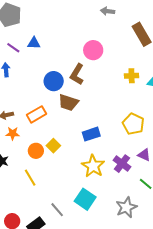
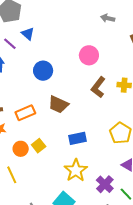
blue triangle: (34, 43) -> (28, 34), moved, turned 32
brown L-shape: (77, 74) -> (98, 87), moved
blue circle: (54, 81) -> (43, 71), moved
purple cross: (122, 164) -> (105, 184), moved

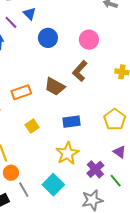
blue circle: (43, 71) -> (48, 38), moved
brown L-shape: (98, 87) -> (80, 71), moved
orange circle: (21, 149) -> (11, 173), moved

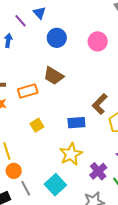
brown L-shape: (80, 71) -> (100, 104), moved
brown trapezoid: (55, 86) -> (54, 76), moved

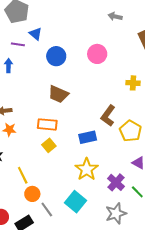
purple line: (20, 21) -> (18, 44), turned -32
orange rectangle: (28, 91) -> (47, 124), moved, turned 30

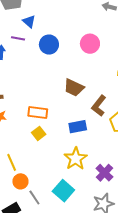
purple line: (18, 44) -> (18, 38), moved
brown trapezoid: (58, 94) -> (74, 88), moved

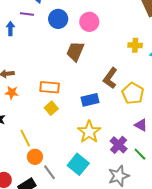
pink circle: (90, 44) -> (89, 22), moved
brown trapezoid: (74, 88) -> (75, 51), moved, turned 90

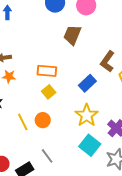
blue rectangle: (90, 100) -> (87, 83), turned -30
orange circle: (35, 157) -> (43, 120), moved
cyan square: (78, 164) -> (90, 145), moved

